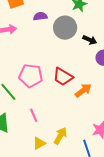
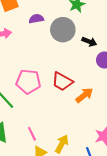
pink line: (34, 115) -> (32, 134), moved

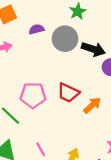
black arrow: (89, 42) -> (93, 49), size x1.5

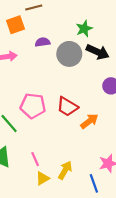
black arrow: (93, 49) -> (98, 52), moved

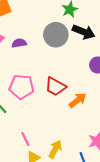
purple semicircle: (43, 42) -> (19, 43), moved

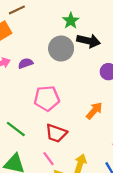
pink pentagon: (22, 87) -> (47, 98), moved
red trapezoid: (55, 87) -> (56, 133), moved

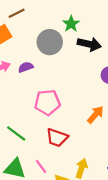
gray circle: (61, 48) -> (50, 42), moved
pink line: (49, 159) -> (41, 166), moved

